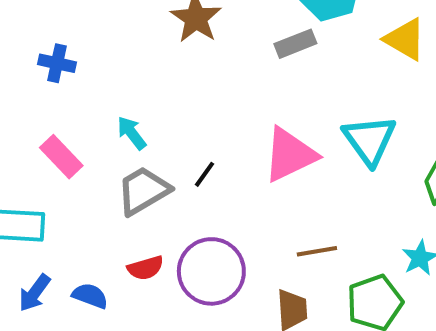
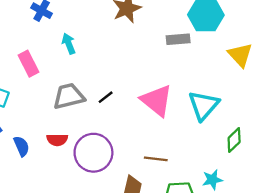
cyan arrow: (132, 133) -> (69, 44), moved
pink triangle: (290, 155) -> (157, 100), turned 48
blue semicircle: (90, 296) -> (22, 146), turned 30

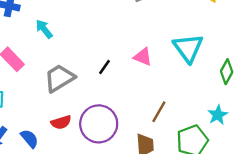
black line: (106, 97) -> (105, 67), moved
pink triangle: (157, 100) -> (143, 57), size x0.6
brown line: (156, 159) -> (159, 112), turned -50

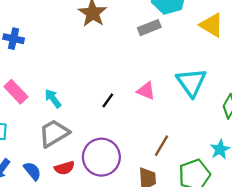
cyan arrow: (44, 29) -> (53, 99), moved
gray trapezoid: (59, 78) -> (54, 133), moved
red semicircle: (61, 122) -> (64, 168), moved

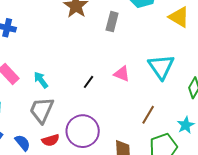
gray rectangle: (149, 28) -> (112, 22), moved, turned -54
gray trapezoid: (54, 133) -> (42, 110), turned -36
brown line: (161, 146) -> (148, 115), moved

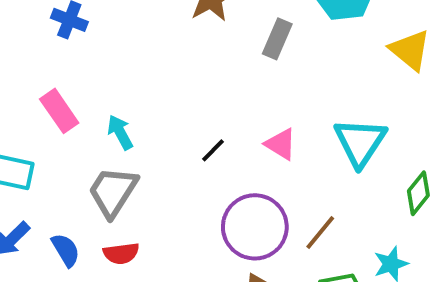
purple circle: (83, 131) -> (255, 227), moved

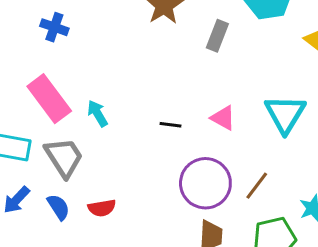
pink rectangle: (59, 111) -> (49, 99), size x1.4
black line: (213, 150) -> (171, 125), turned 55
gray trapezoid: (113, 192) -> (64, 157), moved, turned 117

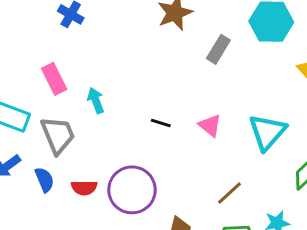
pink rectangle: (49, 99) -> (54, 79), size x0.7
purple circle: (205, 183) -> (132, 190), moved

